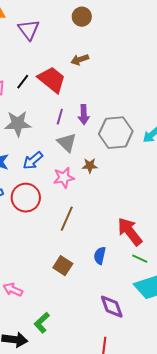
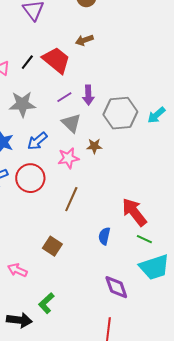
purple line: (60, 117) -> (64, 97), turned 42
brown square: (63, 266) -> (52, 246), moved

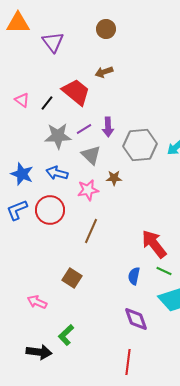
black line: (27, 62) -> (47, 103), moved
gray star: (22, 104) -> (58, 136), moved
blue arrow: (37, 141) -> (57, 173), turned 55
blue semicircle: (104, 236) -> (134, 276), moved

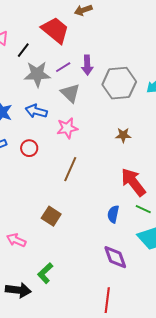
black line: (47, 103) -> (23, 50), moved
brown star: (114, 178) -> (123, 135), moved
red circle: (50, 210) -> (29, 148), size x0.6

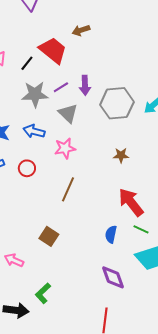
black line: (23, 50) -> (27, 63), moved

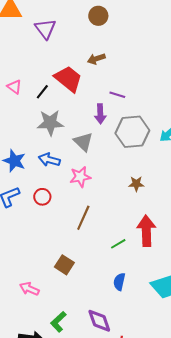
purple line: (61, 87) -> (117, 95), moved, turned 49
red arrow: (131, 202) -> (146, 231), turned 36
green line: (141, 229) -> (118, 244), moved, turned -56
blue semicircle: (111, 234) -> (119, 282), moved
purple diamond: (113, 277) -> (99, 321), moved

